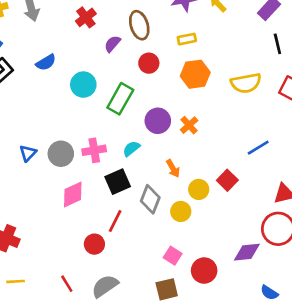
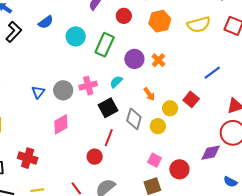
pink diamond: (73, 194) -> (61, 124), moved

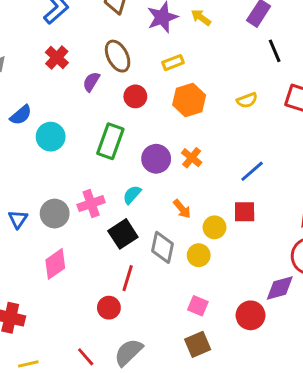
yellow semicircle: (199, 25) -> (247, 100), size x0.6
cyan circle: (76, 36) -> (51, 137), moved
blue line: (212, 73) -> (252, 171), moved
red square: (191, 99) -> (245, 212), turned -35
red circle: (179, 169) -> (251, 315), moved

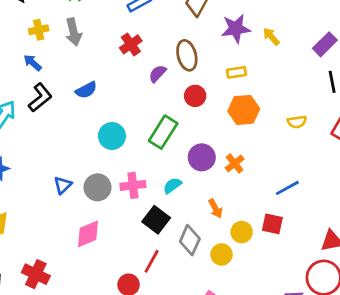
cyan circle: (51, 137) -> (112, 136), moved
black square: (123, 234) -> (156, 220), turned -32

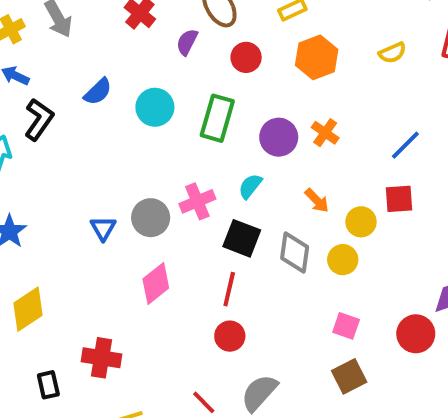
cyan circle: (112, 136) -> (155, 107), moved
red line: (152, 261) -> (229, 289), moved

